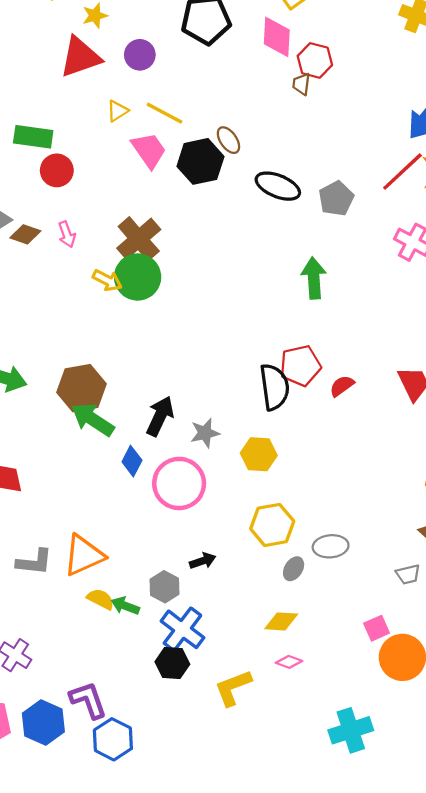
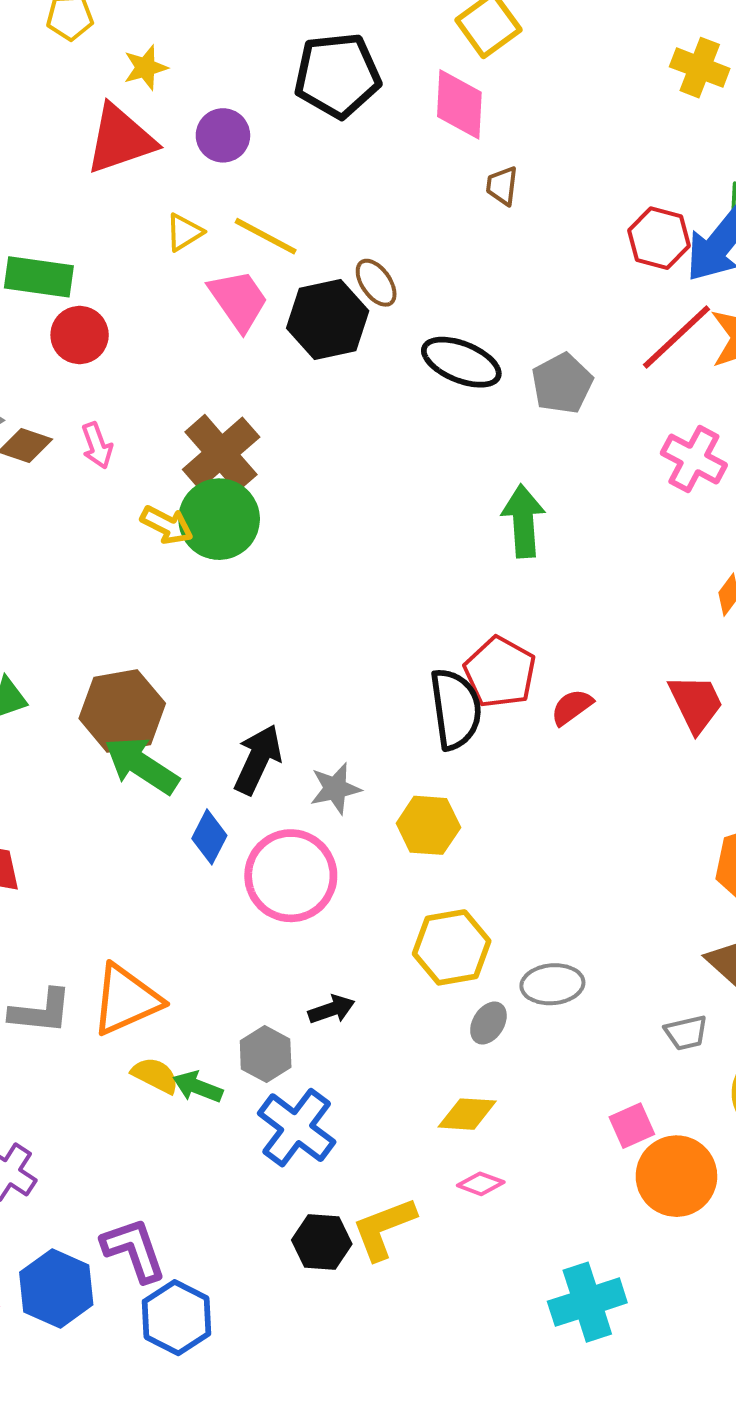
red hexagon: (315, 60) -> (659, 238), moved
red pentagon: (300, 366) -> (500, 672), turned -30
black hexagon: (172, 663) -> (322, 1242), moved

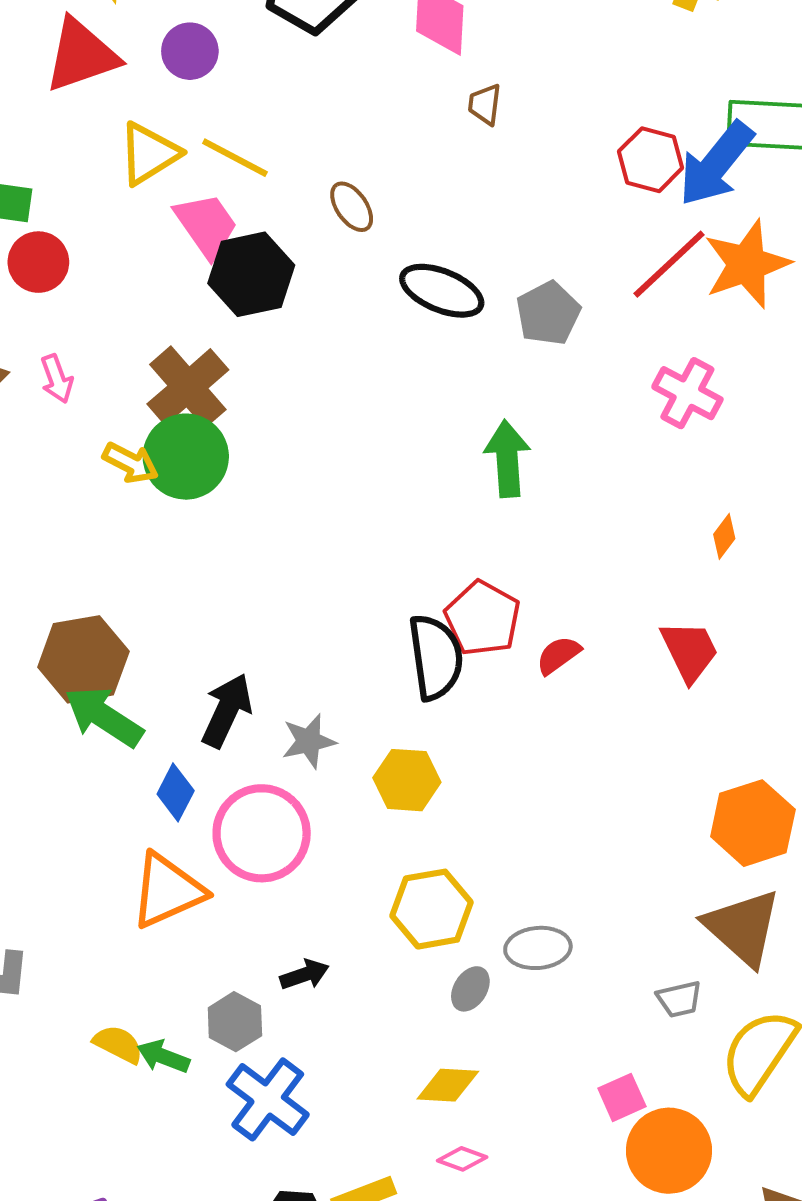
yellow triangle: (184, 232) -> (149, 154), size x1.6
black hexagon: (328, 320) -> (251, 274), moved
orange triangle: (126, 1000) -> (167, 891), moved

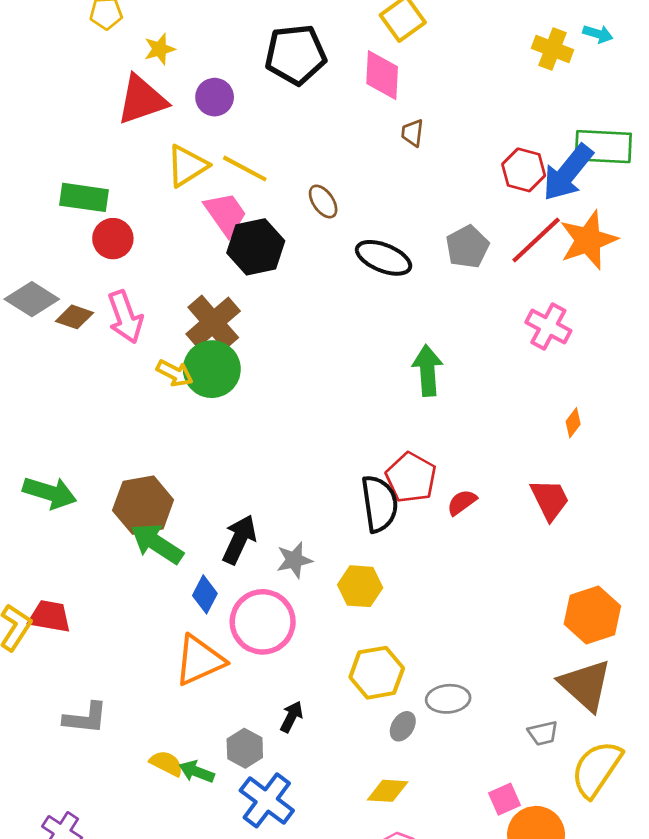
gray pentagon: (548, 313) -> (467, 247), moved
pink arrow: (57, 379) -> (125, 317), size x1.6
black arrow: (305, 975) -> (291, 717), turned -44

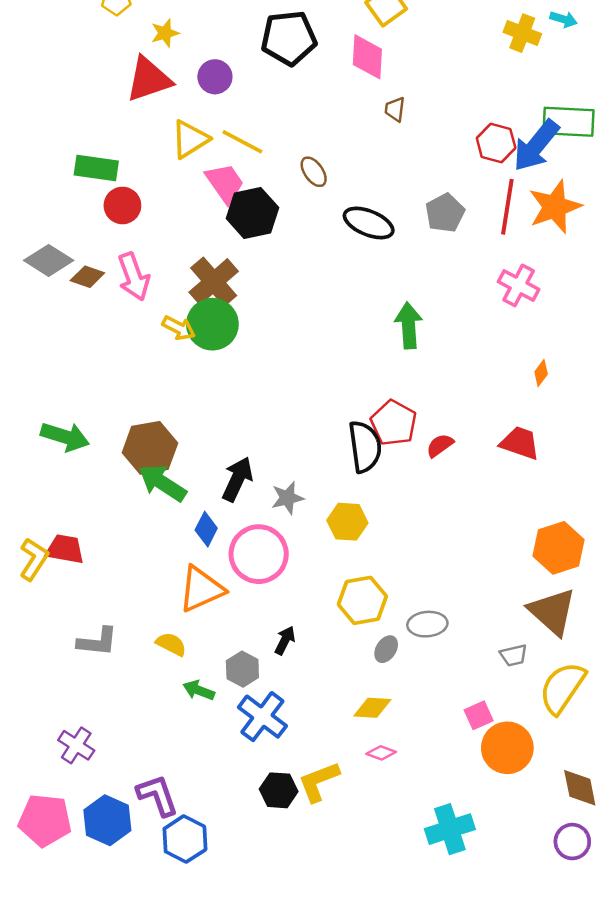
red line: (536, 240) -> (507, 207), turned -38
red trapezoid: (550, 500) -> (520, 443), turned -45
yellow semicircle: (166, 763) -> (171, 644), moved

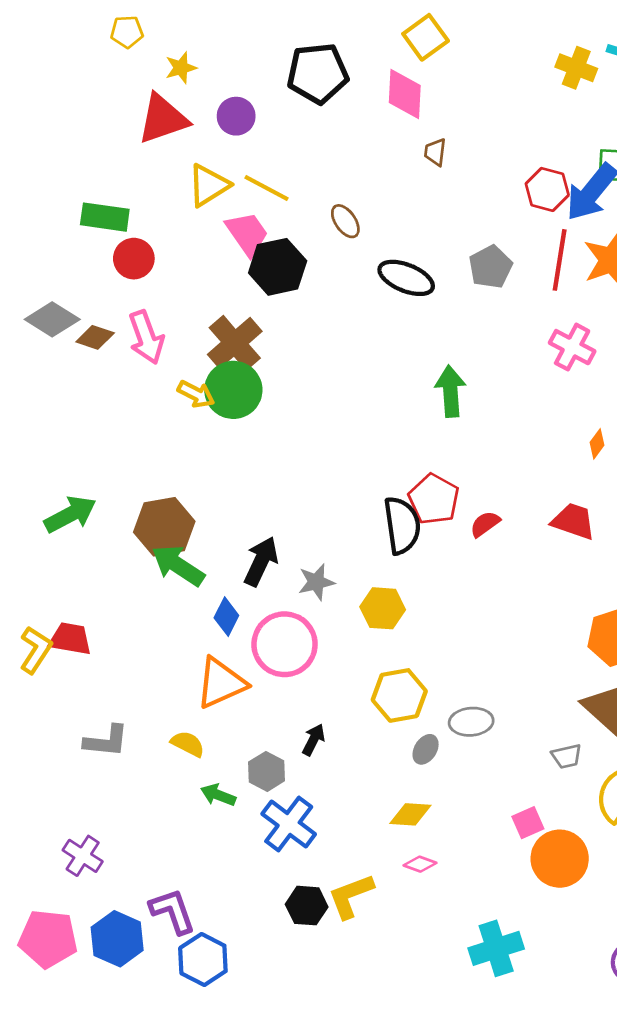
green arrow: (65, 437) -> (70, 514), turned -45

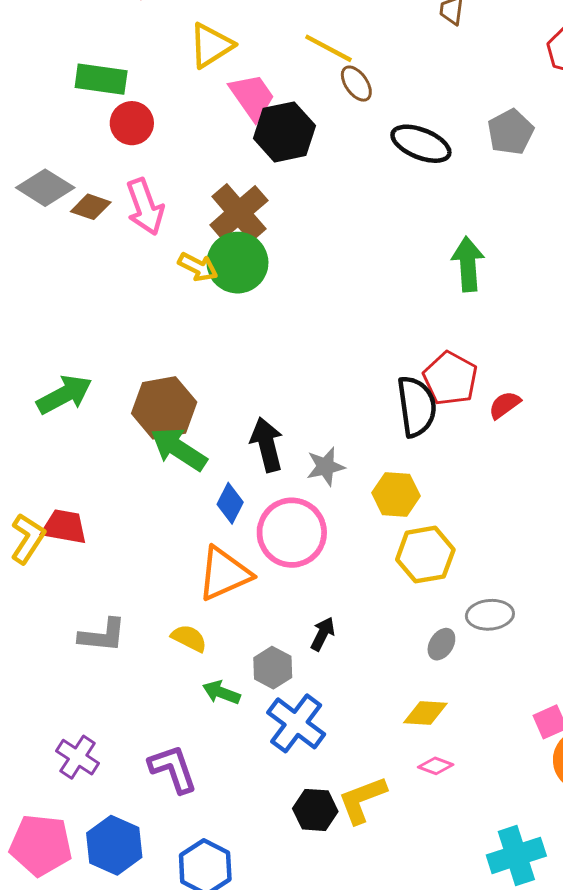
yellow line: (267, 188) -> (328, 48), moved
black arrow: (261, 561) -> (267, 445), turned -39
yellow hexagon: (399, 695) -> (425, 555), moved
purple L-shape: (173, 911) -> (173, 769), moved

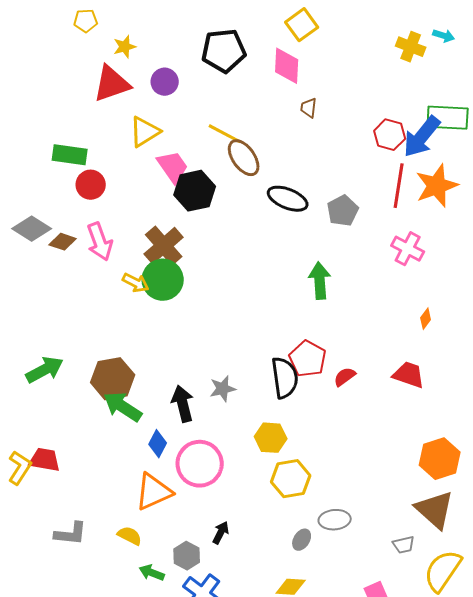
brown ellipse: (356, 84) -> (244, 158), size x1.5
gray pentagon: (510, 132) -> (343, 211), moved
gray star: (326, 467) -> (223, 389), moved

